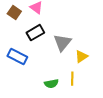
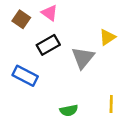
yellow triangle: (81, 57) -> (107, 37), moved
yellow line: (72, 79) -> (111, 104), moved

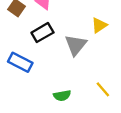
yellow line: (111, 104) -> (103, 89), turned -42

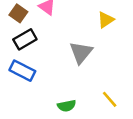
yellow triangle: (99, 25) -> (106, 20), moved
black rectangle: (42, 33) -> (25, 39), moved

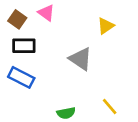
black rectangle: (25, 39) -> (24, 46), turned 30
gray triangle: (81, 52) -> (81, 59), turned -35

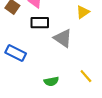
black rectangle: (24, 46) -> (40, 23), moved

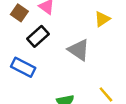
black rectangle: (40, 23) -> (38, 36), moved, turned -42

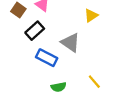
blue rectangle: (23, 67) -> (47, 58), moved

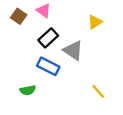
black rectangle: (35, 31) -> (48, 38), moved
green semicircle: (59, 87) -> (28, 90), moved

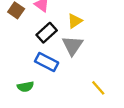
yellow triangle: (95, 22) -> (75, 21), moved
gray triangle: (73, 50) -> (72, 46), turned 30

